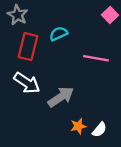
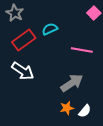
red rectangle: (28, 47) -> (24, 40), turned 40
gray arrow: (61, 97) -> (72, 83), moved

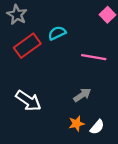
white arrow: (23, 71) -> (28, 101), moved
gray arrow: (72, 83) -> (82, 95), size x0.7

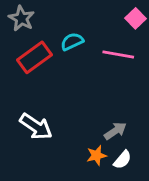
pink line: (94, 57) -> (118, 54), moved
gray arrow: (82, 95) -> (115, 131), moved

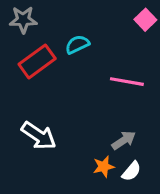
gray star: (22, 18) -> (23, 20), turned -30
pink line: (118, 54) -> (127, 82), moved

